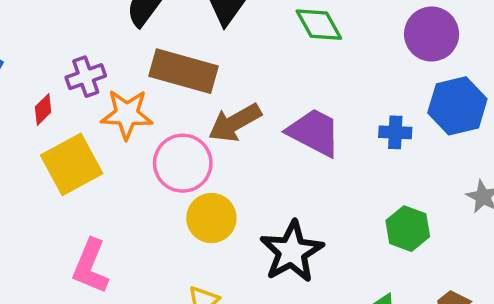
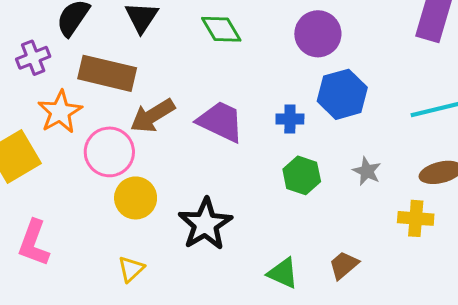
purple cross: (86, 77) -> (33, 58), moved
orange star: (127, 114) -> (60, 112), turned -30
green hexagon: (408, 229) -> (302, 175), moved

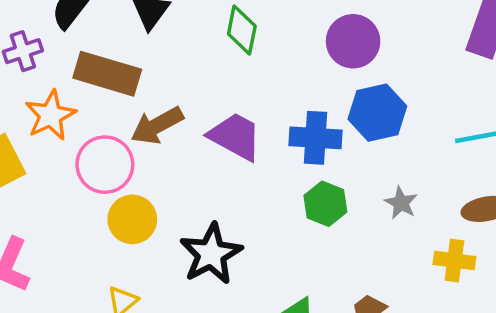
green diamond: (221, 29) -> (242, 30), turned 39
blue cross: (290, 119) -> (315, 138), size x1.6

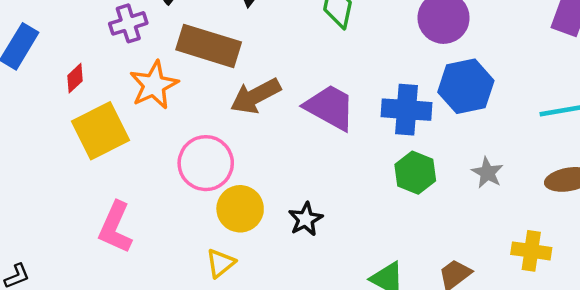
pink circle: (105, 165) -> (206, 163), moved
yellow circle: (132, 219) -> (240, 209), moved
black star: (211, 254) -> (306, 219), size x0.6
yellow cross: (454, 261) -> (531, 251), moved

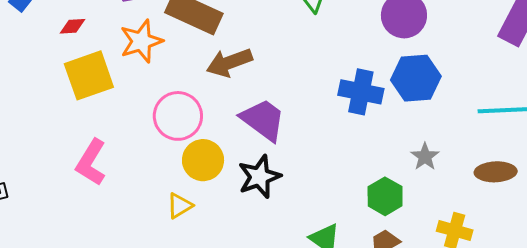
red diamond: (75, 78) -> (73, 26), turned 32
purple trapezoid: (330, 107) -> (263, 120), moved
green hexagon: (415, 173) -> (385, 196), moved
black star: (306, 219) -> (259, 177), size x1.4

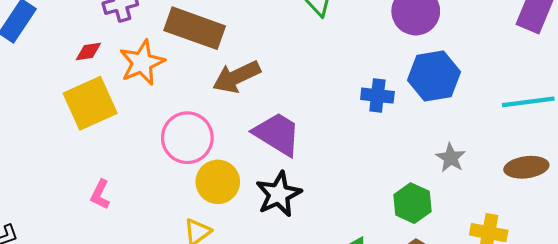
red diamond: (73, 26) -> (88, 52), moved
blue cross: (361, 92) -> (377, 96), size x0.7
pink L-shape: (91, 162) -> (100, 194), size x0.6

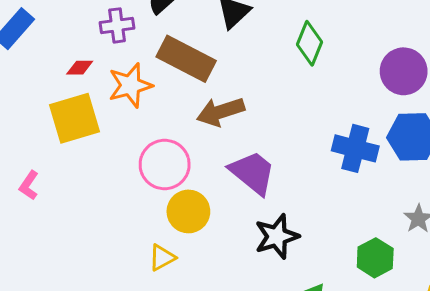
blue cross: (377, 96) -> (355, 148), size x1.4
pink L-shape: (100, 194) -> (29, 185), moved
black star: (279, 194) -> (277, 236), moved

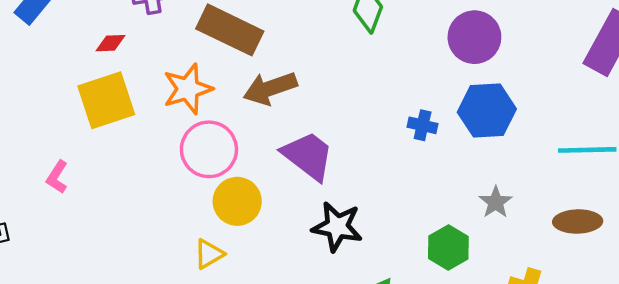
orange star: (130, 85) -> (188, 89), moved
blue cross: (355, 148) -> (423, 125), size x0.6
black star: (277, 236) -> (337, 227), turned 30

